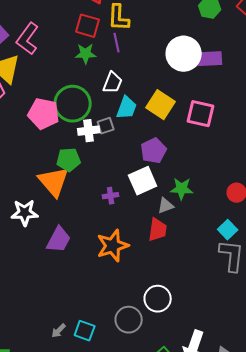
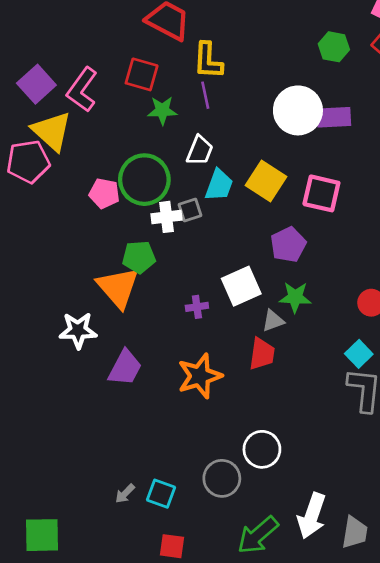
red square: (88, 26) -> (142, 74), moved
pink pentagon: (44, 114) -> (104, 193), size x0.7
purple pentagon: (154, 151) -> (288, 245), moved

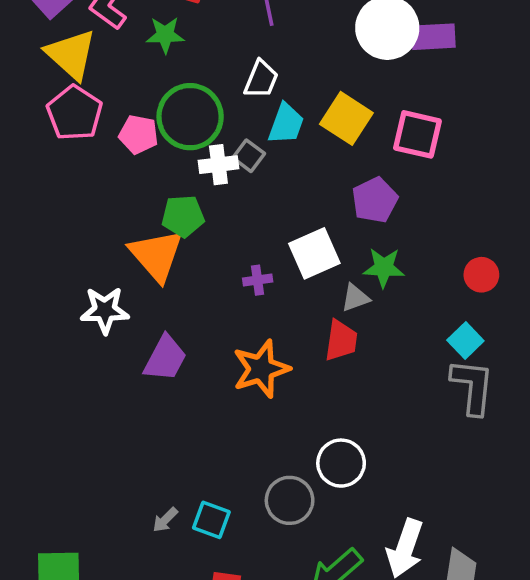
green star: (162, 110) -> (165, 35), moved
pink pentagon: (28, 162) -> (75, 113), moved, turned -30
gray square: (190, 210) -> (249, 156), turned -35

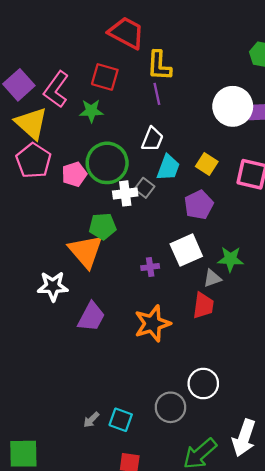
yellow square: (346, 118) -> (207, 164), size x0.7
pink pentagon: (139, 134) -> (74, 174), turned -30
purple pentagon: (375, 200) -> (199, 205), moved

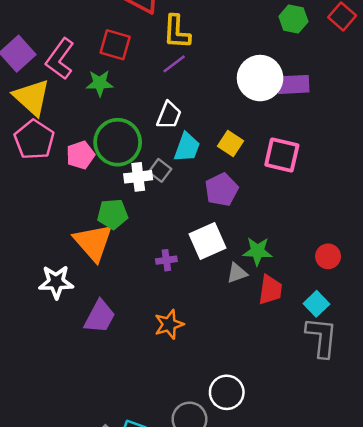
purple line: (157, 94) -> (174, 64), turned 65
red trapezoid: (203, 305) -> (270, 290), moved
orange star: (152, 324) -> (169, 324), size x0.7

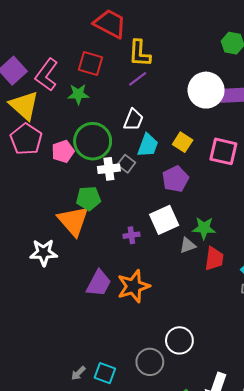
purple trapezoid: (100, 317) -> (99, 283), moved
orange star: (169, 324) -> (133, 286), size x1.4

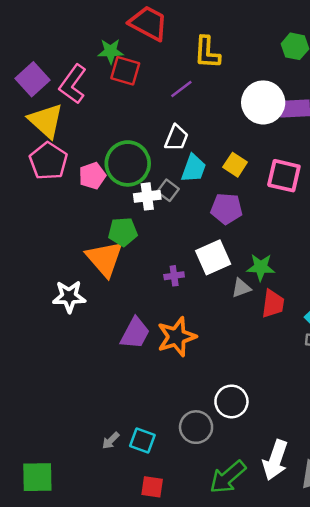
yellow L-shape: (140, 53) -> (207, 52), moved
green star: (78, 94) -> (111, 51), moved
purple pentagon: (175, 179) -> (227, 209), turned 30

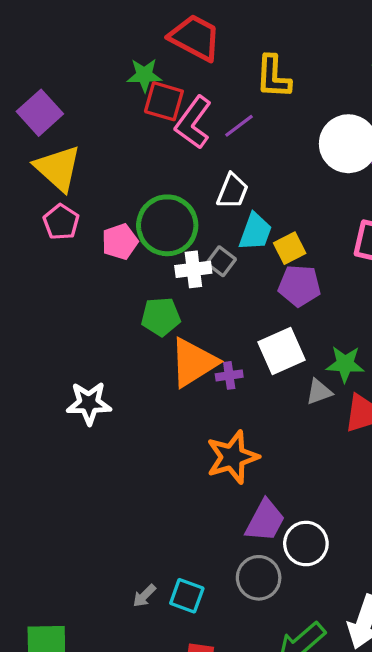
pink L-shape: (73, 84) -> (193, 123), moved
pink pentagon: (48, 161) -> (61, 222), size x0.7
yellow square: (235, 165) -> (290, 248), moved, turned 30
orange triangle: (105, 259) -> (193, 362), moved, turned 39
purple trapezoid: (135, 333) -> (265, 521), moved

